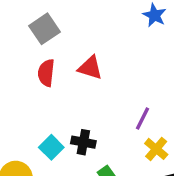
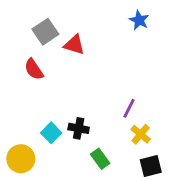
red triangle: (90, 68) -> (74, 45), moved
red semicircle: (46, 73) -> (34, 69), moved, turned -40

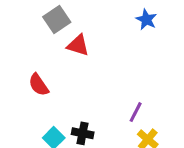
gray square: (45, 32) -> (57, 19), moved
red semicircle: (34, 69) -> (39, 85), moved

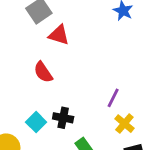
red semicircle: (39, 85) -> (43, 72), moved

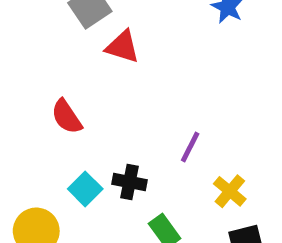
red semicircle: (43, 72) -> (67, 117), moved
purple line: (113, 98) -> (190, 147), moved

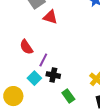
purple line: (190, 147) -> (43, 60), moved

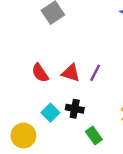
red triangle: (50, 17) -> (71, 73), moved
purple line: (43, 60) -> (95, 73), moved

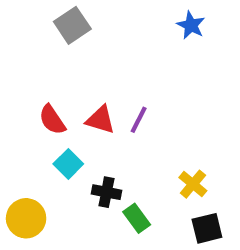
black cross: (75, 109) -> (106, 192), moved
cyan square: (50, 113) -> (68, 164), moved

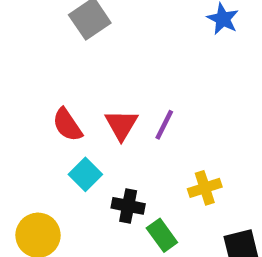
red triangle: (100, 120) -> (121, 125), turned 44
yellow cross: (193, 184) -> (205, 188), moved, turned 32

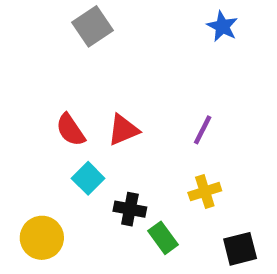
red triangle: (121, 125) -> (123, 130), turned 36
purple line: (164, 125) -> (203, 130), moved

